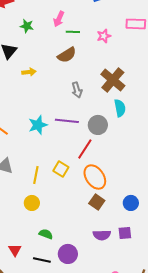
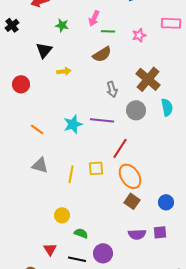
cyan semicircle: (120, 108) -> (167, 107), moved
gray circle: (98, 125) -> (136, 110), moved
yellow square: (61, 169) -> (96, 168), turned -35
yellow circle: (32, 203) -> (62, 215), moved

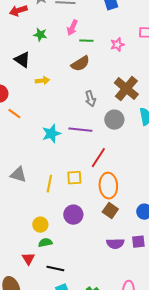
black triangle: (44, 50) -> (22, 60), turned -36
orange line: (37, 129) -> (14, 114), moved
orange ellipse: (130, 176) -> (108, 186), turned 30
green semicircle: (81, 233) -> (45, 243), moved, turned -32
purple circle: (103, 253) -> (73, 215), moved

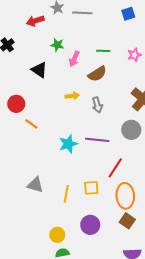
pink arrow: (72, 28) -> (74, 59), moved
yellow arrow: (42, 81) -> (72, 96), moved
gray arrow: (90, 99) -> (97, 105), moved

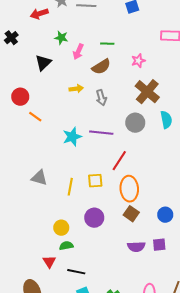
pink star: (134, 55) -> (138, 61), moved
black triangle: (39, 70) -> (43, 63), turned 42

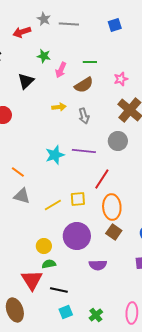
orange line: (35, 117) -> (18, 172), moved
yellow line: (70, 187) -> (53, 205), turned 48
purple circle: (94, 218) -> (77, 236), size x1.4
purple semicircle: (136, 247) -> (98, 265), moved
red triangle: (49, 262) -> (32, 280), size x1.6

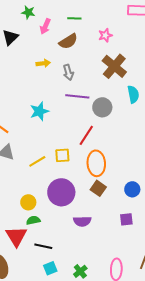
gray circle: (118, 141) -> (102, 107), moved
purple line: (84, 151) -> (77, 96), moved

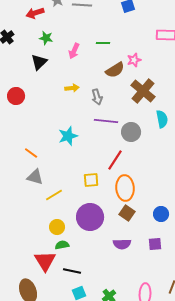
green star: (28, 12) -> (46, 38), moved
brown semicircle: (68, 41) -> (115, 70), moved
yellow line: (37, 161) -> (54, 195), moved
purple semicircle: (82, 221) -> (122, 244), moved

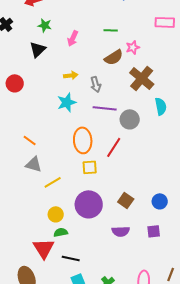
green line: (103, 43) -> (111, 30), moved
cyan star: (68, 136) -> (67, 102), moved
orange ellipse: (125, 188) -> (83, 140), moved

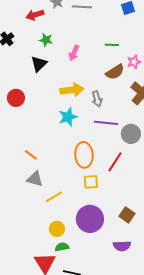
yellow arrow: (71, 75) -> (72, 90), size x1.6

